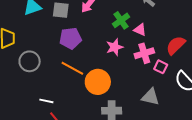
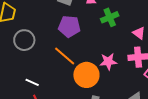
green cross: (121, 20) -> (110, 17), moved
pink star: (115, 47) -> (108, 61), moved

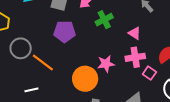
orange line: (65, 56) -> (43, 62), moved
white line: (32, 82) -> (31, 90), turned -32

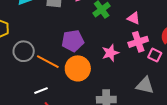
purple pentagon: (64, 32) -> (73, 41), moved
orange circle: (85, 79) -> (78, 68), moved

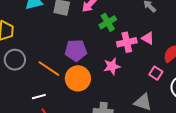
pink triangle: (134, 18) -> (148, 38), moved
pink cross: (138, 42) -> (127, 42), moved
gray circle: (24, 51) -> (15, 60), moved

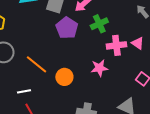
purple pentagon: (76, 50) -> (67, 28), moved, turned 30
orange circle: (78, 78) -> (64, 77), size x0.7

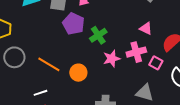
green cross: (99, 24) -> (98, 35), moved
pink cross: (116, 45) -> (136, 52), moved

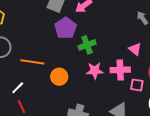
pink square: (156, 63) -> (137, 85), turned -32
orange line: (49, 64) -> (32, 62), turned -35
white line: (41, 93) -> (18, 88), turned -40

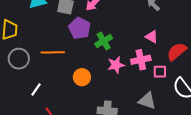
orange line: (32, 62) -> (53, 52), moved
white line: (18, 88) -> (36, 89), moved

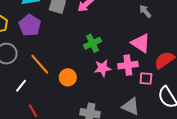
purple pentagon: (80, 28) -> (30, 25), moved
pink triangle: (152, 37) -> (141, 43), size x1.5
orange line: (53, 52) -> (40, 64), moved, turned 45

